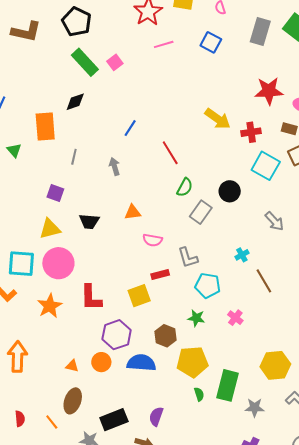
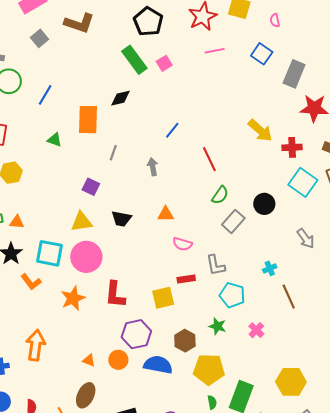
black pentagon: (77, 22) -> (148, 21), moved
gray rectangle: (260, 31) -> (294, 74), moved
green triangle: (14, 150) -> (55, 140), turned -35

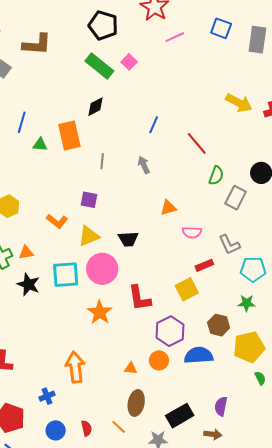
green triangle: (55, 140) -> (40, 145), moved
black trapezoid: (121, 219) -> (128, 239), moved
orange L-shape: (31, 282) -> (57, 221), moved

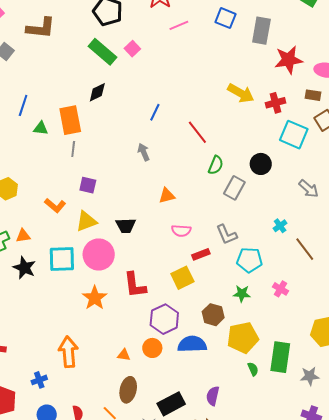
gray line: (102, 161) -> (73, 149), moved
pink semicircle: (192, 232) -> (181, 231), moved

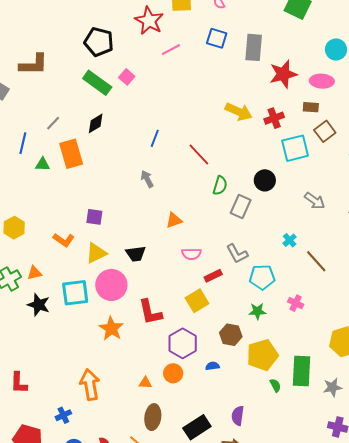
cyan square: (294, 135) -> (295, 148), turned -32
gray line: (73, 149) -> (53, 123), moved, turned 42
blue semicircle: (192, 344) -> (212, 366), size x0.5

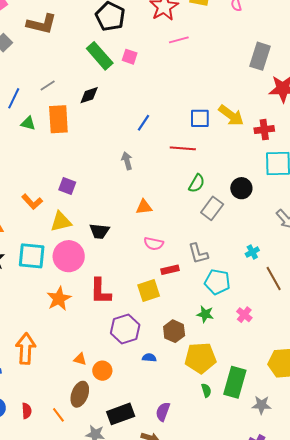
blue square: (217, 38) -> (200, 118), moved, turned -30
pink square: (127, 77) -> (130, 57), turned -35
red line: (199, 154) -> (183, 148), turned -55
orange circle: (173, 373) -> (102, 371), moved

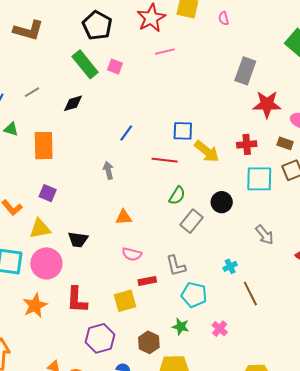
yellow arrow: (231, 115) -> (207, 151), moved
orange rectangle: (58, 119) -> (44, 146), moved

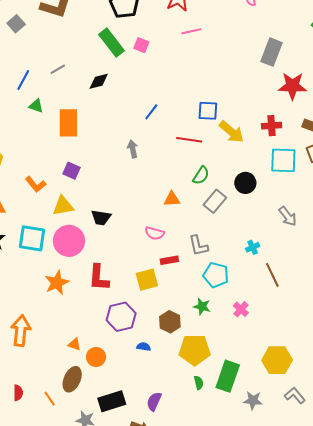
orange triangle: (124, 217) -> (172, 199), moved

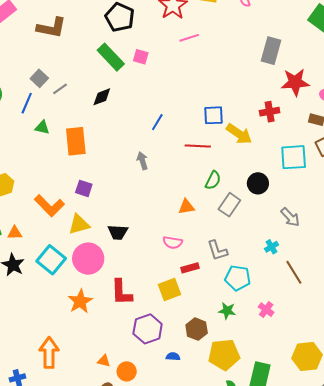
gray square: (16, 24) -> (39, 78), moved
red cross: (272, 126) -> (270, 112), moved
orange L-shape: (36, 184) -> (49, 206), size x1.4
gray arrow: (288, 216) -> (290, 217), moved
cyan square: (32, 238) -> (51, 260), turned 36

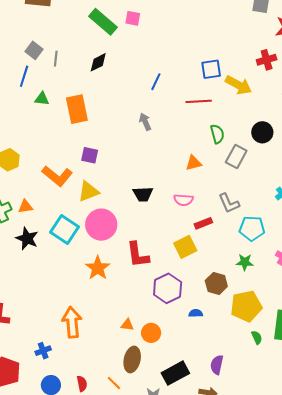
gray line: (60, 89) -> (56, 59), turned -42
green semicircle: (213, 180) -> (217, 134), turned -36
black trapezoid: (118, 232) -> (143, 194), moved

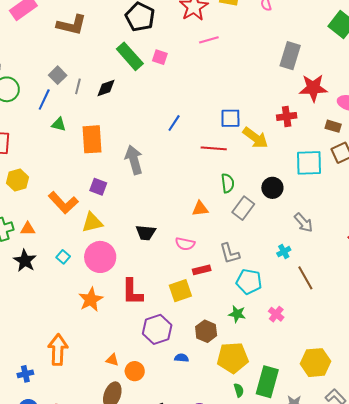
black diamond: (98, 62) -> (106, 88), moved
gray arrow: (145, 122) -> (134, 160), moved, size x1.6
cyan square: (64, 230) -> (63, 257), size x0.5

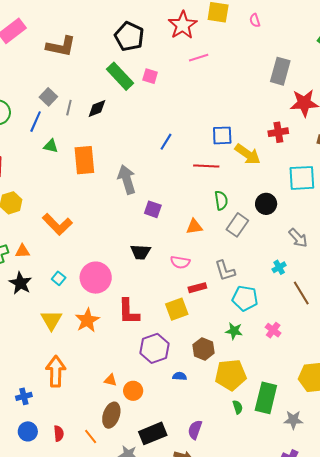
purple square: (98, 187) -> (153, 209), moved
yellow triangle: (92, 222) -> (51, 320), moved, turned -45

